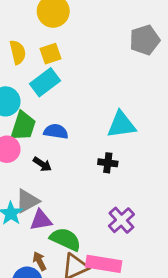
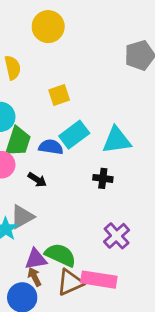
yellow square: (50, 54) -> (59, 95), moved
cyan rectangle: (45, 82) -> (74, 135), moved
purple triangle: (41, 220) -> (36, 259), moved

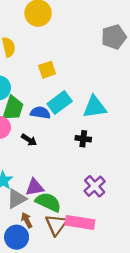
gray triangle: (22, 217) -> (17, 199), moved
purple triangle: (36, 259) -> (35, 187), moved
brown triangle: (70, 282) -> (56, 225), turned -30

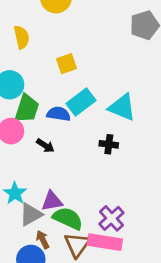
cyan triangle: (95, 107) -> (122, 107), turned 30
purple cross: (95, 186) -> (111, 218), moved

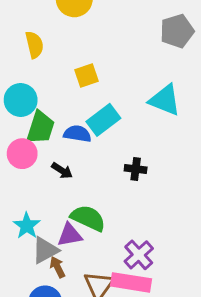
cyan triangle: (122, 107) -> (165, 100), moved
green semicircle: (68, 218) -> (88, 218), moved
brown arrow: (43, 240) -> (57, 267), moved

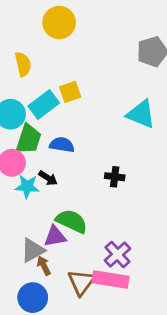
cyan rectangle: (103, 120) -> (44, 104), moved
cyan star: (27, 226) -> (27, 186), moved, turned -30

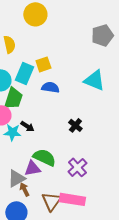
cyan rectangle: (44, 104) -> (24, 73), turned -30
blue semicircle: (62, 145) -> (50, 87), moved
black cross: (115, 177) -> (75, 125), turned 32
purple cross: (117, 254) -> (77, 167), moved

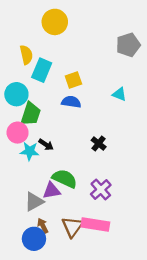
yellow square: (43, 64) -> (73, 80), moved
cyan rectangle: (24, 73) -> (42, 70), moved
cyan triangle: (94, 80) -> (119, 94), size x0.6
brown arrow: (24, 189) -> (43, 226), moved

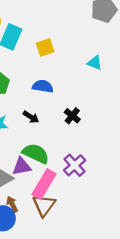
blue semicircle: (71, 102) -> (43, 86), moved
black arrow: (46, 145) -> (31, 117), moved
pink rectangle: (95, 225) -> (44, 184), moved, turned -68

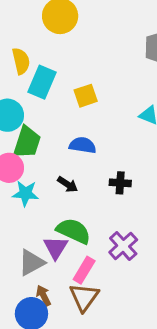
black cross: (72, 116) -> (120, 183), turned -35
purple triangle: (22, 166) -> (56, 247), turned -48
pink rectangle: (44, 184) -> (84, 270), size x0.7

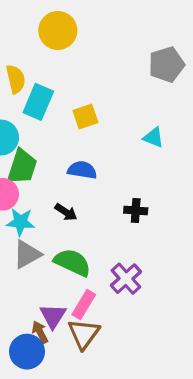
black cross: (120, 183) -> (136, 211), moved
purple triangle: (56, 247) -> (53, 316), moved
gray triangle: (31, 263) -> (27, 254), moved

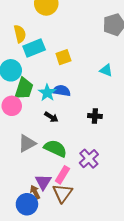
cyan rectangle: (38, 102) -> (34, 48), turned 45
cyan star: (21, 222) -> (47, 93), moved, turned 30

